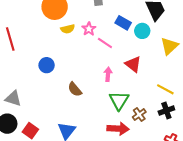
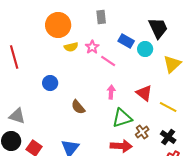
red triangle: (133, 64) -> (144, 93), moved
green triangle: (119, 100) -> (122, 118), turned 40
black cross: (166, 111) -> (168, 137), moved, turned -35

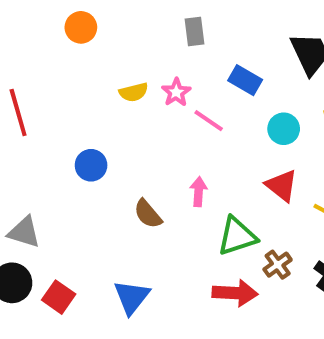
orange circle: (58, 25) -> (81, 27), moved, size x0.6
cyan circle: (145, 49) -> (284, 129), moved
pink arrow: (111, 92) -> (198, 192), moved

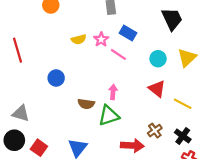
blue rectangle: (245, 80) -> (128, 33), moved
brown semicircle: (148, 214) -> (86, 104), turned -42
green triangle: (237, 236) -> (109, 116), moved

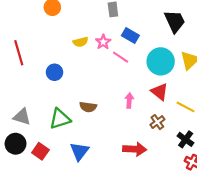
cyan circle: (158, 59) -> (161, 61), size x1.6
blue circle: (56, 78) -> (55, 72), moved
pink arrow: (113, 92) -> (129, 100), moved
green triangle: (109, 116) -> (60, 119), moved
brown cross: (155, 131) -> (157, 122), moved

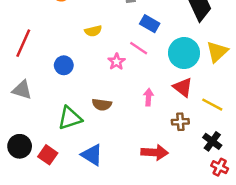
pink star: (103, 42) -> (117, 62), moved
red line: (19, 53) -> (23, 43), turned 40
gray triangle: (22, 117) -> (22, 90), moved
brown cross: (157, 122) -> (180, 122), turned 32
blue triangle: (79, 151) -> (92, 155), turned -36

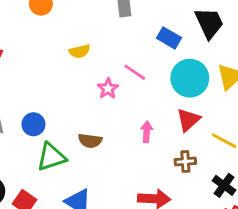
blue rectangle: (150, 24) -> (169, 38), moved
blue circle: (64, 65) -> (33, 124), moved
red triangle: (183, 87) -> (188, 120), turned 40

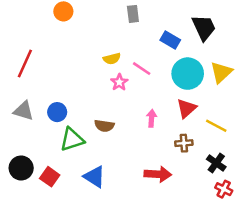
yellow semicircle: (80, 51) -> (112, 59), moved

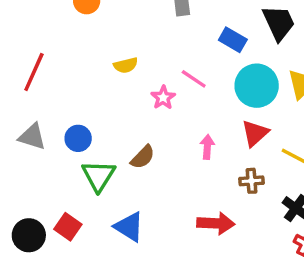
yellow semicircle: (112, 59) -> (126, 65), moved
brown semicircle: (104, 126) -> (143, 157), turned -54
green triangle: (72, 139) -> (99, 176), turned -40
black circle: (21, 168) -> (29, 235), moved

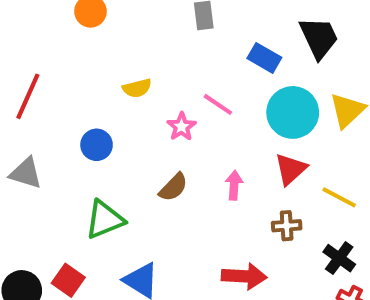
blue circle: (78, 138) -> (97, 145), moved
brown semicircle: (143, 157) -> (173, 187), moved
green triangle: (99, 176) -> (105, 220), turned 36

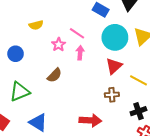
pink arrow: (234, 185) -> (80, 53), moved
black cross: (339, 258) -> (138, 111), turned 35

